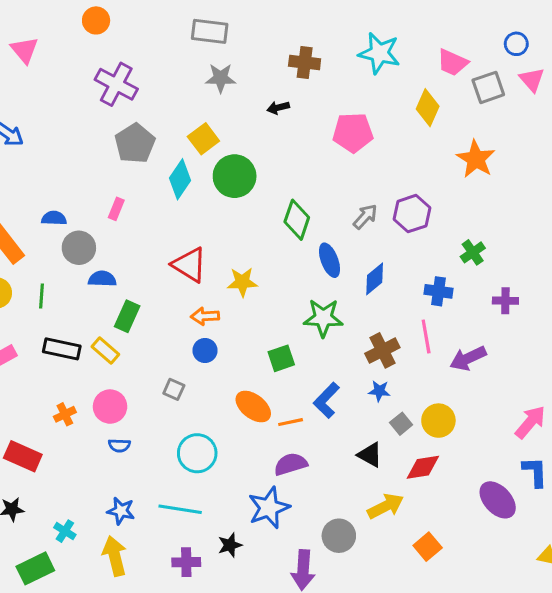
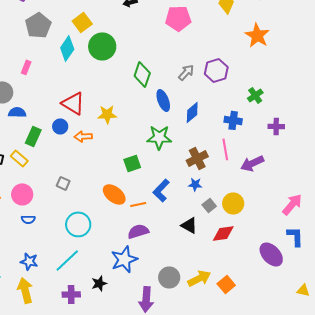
blue circle: (205, 350) -> (60, 126), moved
yellow arrow: (386, 506) -> (199, 278), moved
cyan line: (180, 509) -> (67, 260), turned -52

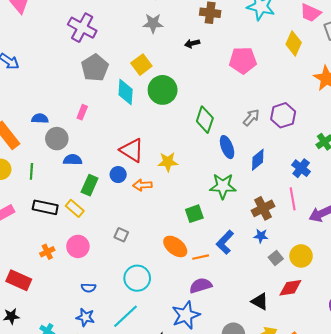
cyan diamond: (67, 48) -> (126, 92), turned -30
blue cross: (233, 120) -> (301, 168), turned 30
blue semicircle: (28, 219) -> (89, 288), moved
black triangle: (189, 225) -> (260, 301), moved

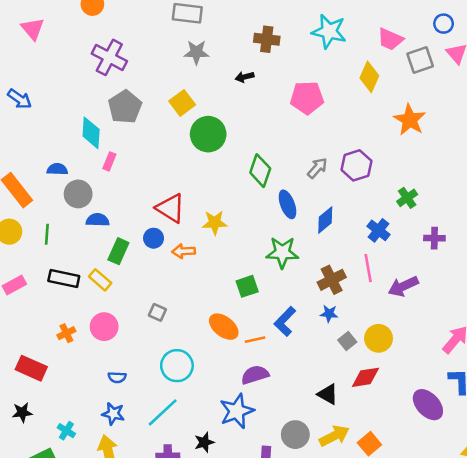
cyan diamond: (126, 92) -> (91, 133), moved

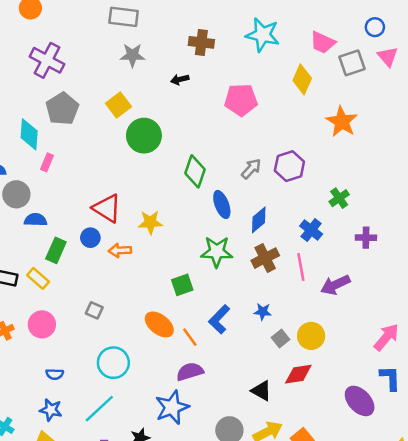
brown cross: (332, 280) -> (265, 258), moved
orange line: (255, 340) -> (190, 337), turned 66

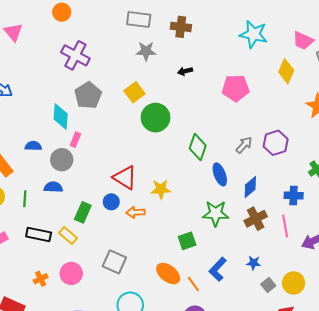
brown cross: (201, 42) -> (181, 27), moved
gray circle: (16, 194) -> (62, 160), moved
blue semicircle: (36, 220) -> (53, 187), moved
blue cross: (311, 230) -> (294, 196), turned -36
gray square: (94, 310) -> (114, 262), size x1.6

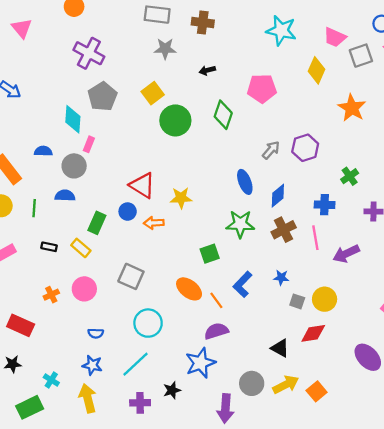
green diamond: (198, 147) -> (223, 115), moved
black rectangle: (39, 234) -> (49, 247), size x0.6
gray square: (268, 285) -> (297, 301), turned -32

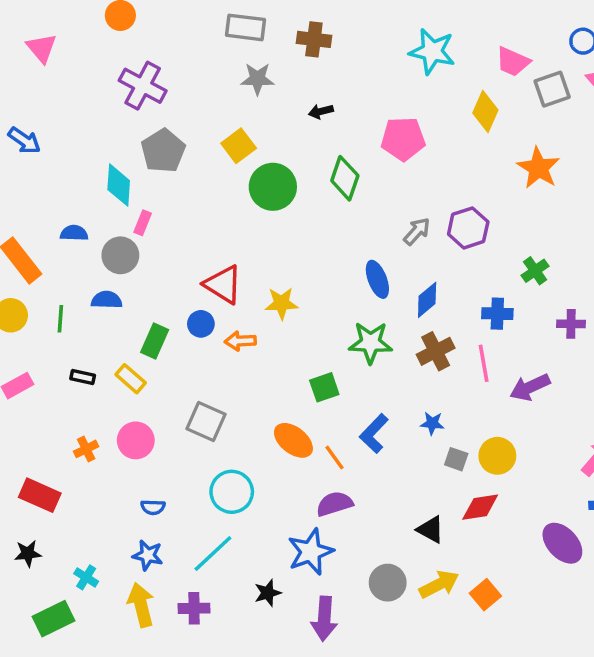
purple cross: (140, 403) -> (194, 608), moved
purple arrow: (225, 408) -> (324, 619), moved

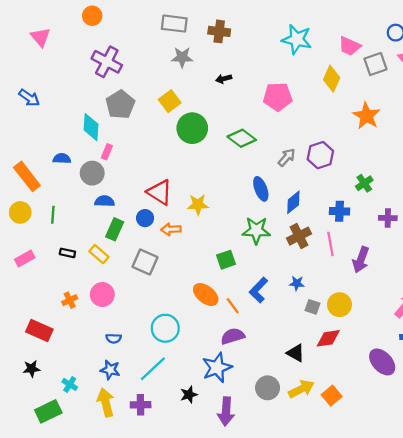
green diamond: (345, 178) -> (242, 138), moved, turned -72
blue semicircle: (107, 300) -> (105, 201), moved
purple arrow: (530, 387) -> (361, 260), turned -45
gray square: (206, 422) -> (145, 262), moved

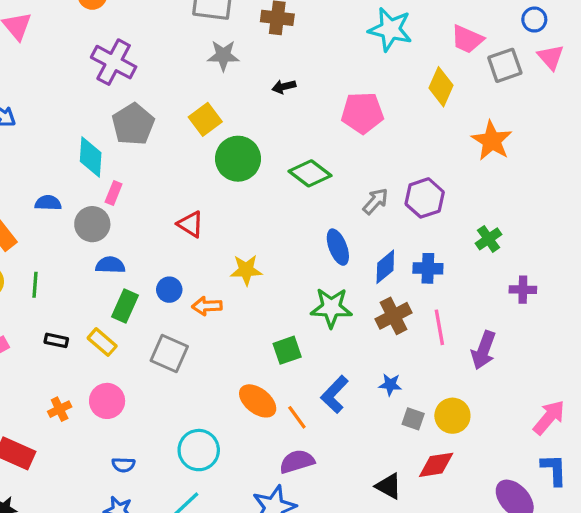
red triangle: (160, 192) -> (191, 224), moved, size x0.7
blue cross: (339, 211) -> (428, 268), moved

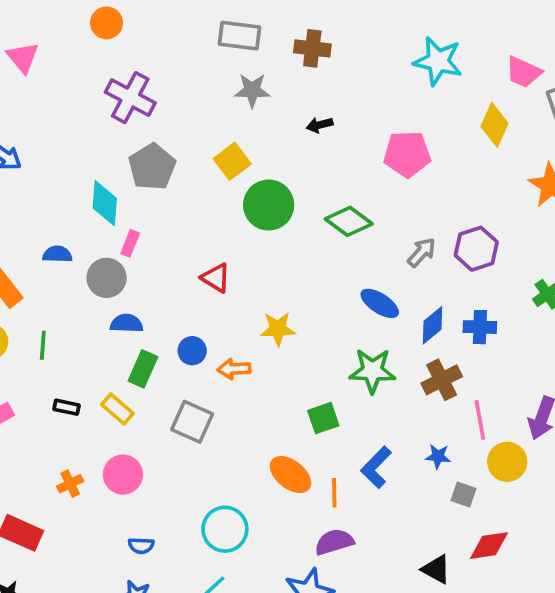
blue ellipse: (338, 247) -> (380, 303), turned -36
pink line: (439, 327) -> (480, 420), moved
yellow circle: (452, 416) -> (507, 462), moved
orange line: (297, 417) -> (334, 493), turned 35

